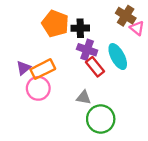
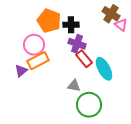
cyan ellipse: (118, 57) -> (104, 69), moved
purple triangle: (23, 68) -> (21, 71), moved
pink circle: (38, 88) -> (34, 45), moved

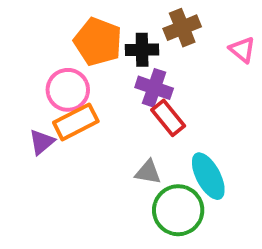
brown cross: (111, 14) -> (182, 28), moved, turned 36
cyan ellipse: (104, 69) -> (208, 176), moved

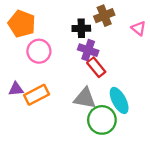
orange pentagon: (98, 42) -> (22, 24), moved
orange rectangle: (76, 122) -> (37, 95), moved
purple triangle: (42, 142) -> (16, 89), moved, turned 35
gray triangle: (148, 172) -> (85, 98), size x1.5

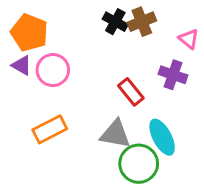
black cross: (81, 28) -> (115, 22), moved, turned 30
purple cross: (88, 50) -> (173, 75), moved
purple triangle: (16, 89) -> (22, 65), moved, turned 35

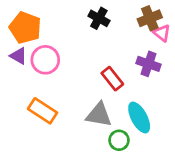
brown cross: (142, 22) -> (150, 18), moved
orange rectangle: (50, 129) -> (43, 111), turned 60
green circle: (139, 164) -> (119, 140), size x0.6

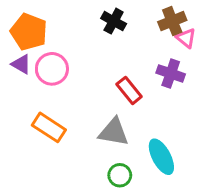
cyan ellipse: (139, 117) -> (161, 157), moved
green circle: (119, 140) -> (120, 175), moved

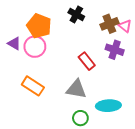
brown cross: (172, 21) -> (109, 24), moved
orange pentagon: (29, 32) -> (39, 26), moved
cyan ellipse: (161, 157) -> (108, 106), turned -65

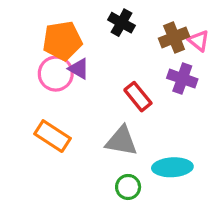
orange pentagon: (39, 26) -> (62, 41), turned -30
purple triangle: (14, 43) -> (79, 69), moved

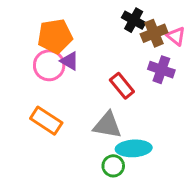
black cross: (121, 23) -> (134, 20), moved
cyan ellipse: (172, 167) -> (134, 148), moved

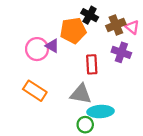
black cross: (134, 20) -> (90, 15), moved
orange pentagon: (55, 36) -> (73, 30), moved
red rectangle: (122, 86) -> (92, 64), turned 36

